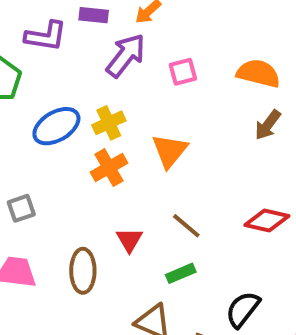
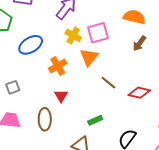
pink square: (183, 72) -> (98, 33), moved, size x1.5
yellow cross: (109, 123) -> (73, 35), moved, turned -35
brown line: (186, 226) -> (108, 83), moved
red triangle: (129, 240) -> (61, 96), moved

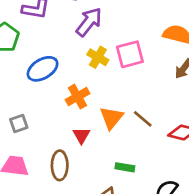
orange triangle: (89, 57) -> (111, 118), moved
green rectangle: (95, 120) -> (125, 167), turned 32

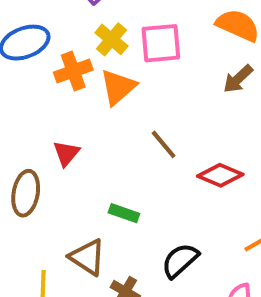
orange cross: (77, 97) -> (73, 71), moved
orange triangle: (111, 118) -> (118, 87), moved

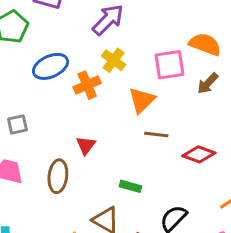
pink square: (161, 43) -> (169, 65), moved
orange triangle: (118, 87) -> (142, 100), moved
brown line: (164, 144) -> (156, 134), turned -40

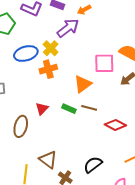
yellow cross: (114, 60) -> (51, 48), moved
green rectangle: (130, 186) -> (69, 109), moved

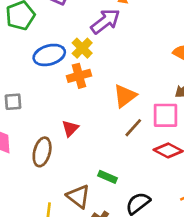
pink square: (104, 63) -> (165, 115), moved
brown line: (89, 108) -> (133, 128), turned -63
green rectangle: (69, 109) -> (107, 177), moved

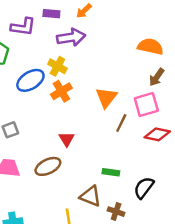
purple arrow: (105, 21) -> (71, 37), turned 44
brown ellipse: (42, 152) -> (48, 166), turned 65

